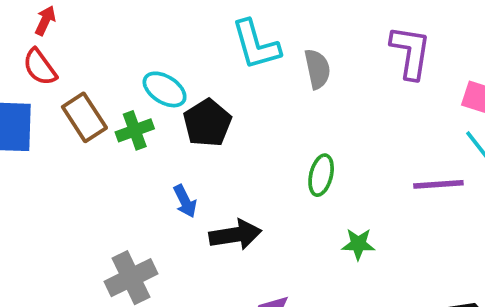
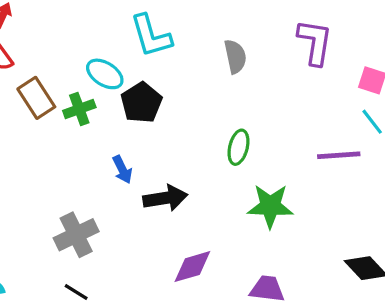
cyan L-shape: (256, 45) -> (151, 36), moved
green star: (358, 244) -> (270, 206), size x1.6

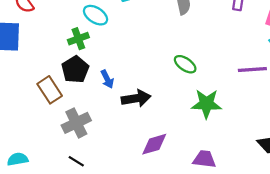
brown rectangle: (36, 98) -> (50, 90), moved
black pentagon: (141, 103) -> (75, 70), moved
green ellipse: (238, 147) -> (185, 64), turned -70

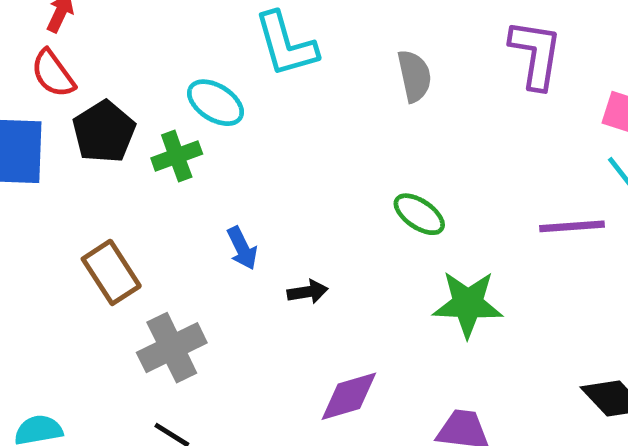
black pentagon: (75, 70) -> (104, 132), moved
black arrow: (136, 98) -> (308, 292), size x0.6

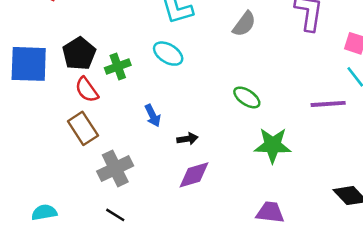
red semicircle: (53, 74) -> (87, 90), moved
gray semicircle: (414, 76) -> (244, 24), turned 48
cyan ellipse: (215, 103) -> (168, 54), moved
purple diamond: (349, 396) -> (194, 175), moved

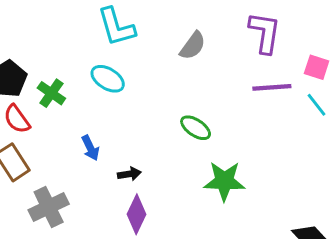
green cross: (118, 66) -> (51, 93), turned -35
purple line: (328, 104) -> (272, 87), moved
purple diamond: (194, 175) -> (136, 214), turned -48

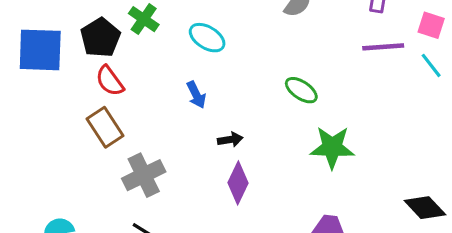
green cross: (51, 93) -> (144, 19), moved
blue arrow: (90, 148) -> (196, 95), moved

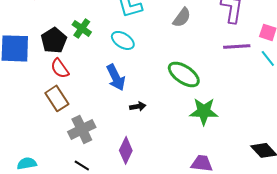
green ellipse: (301, 90) -> (184, 74), size x1.5
blue arrow: (196, 95) -> (116, 77), size x1.5
purple diamond: (238, 183) -> (126, 150), moved

